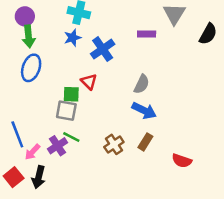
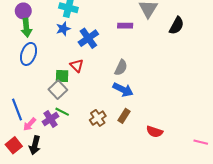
gray square: (66, 111) -> (58, 90), turned 36

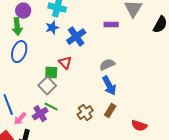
purple circle: (23, 11) -> (23, 11), moved
gray semicircle: (121, 68) -> (107, 65), turned -140
blue arrow: (123, 90) -> (109, 86), turned 36

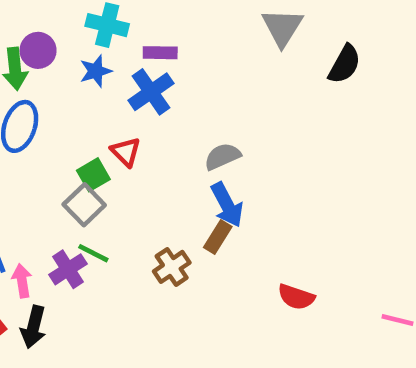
purple circle: (23, 11) -> (38, 50), moved
purple rectangle: (111, 25) -> (160, 53), moved
green square: (51, 73) -> (93, 175), turned -32
brown rectangle: (110, 111) -> (218, 237), moved
pink arrow: (20, 119) -> (22, 281), turned 128

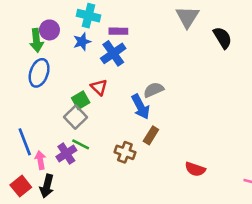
black semicircle: (345, 64) -> (223, 38), turned -60
blue arrow: (227, 205) -> (141, 107), moved
brown cross: (172, 267) -> (125, 152), turned -36

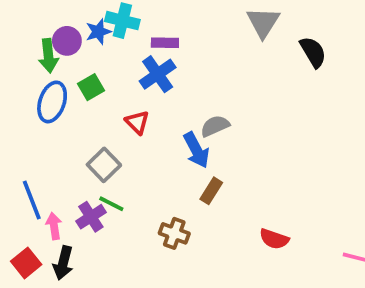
blue star: (82, 42) -> (98, 32), moved
green square: (81, 100) -> (91, 87), moved
brown cross: (125, 152) -> (174, 233), moved

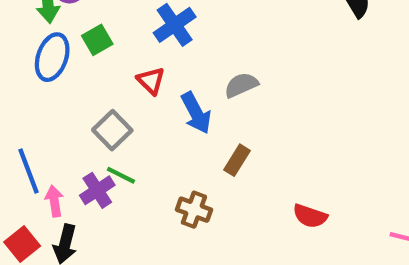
blue arrow: (196, 150) -> (196, 113), moved

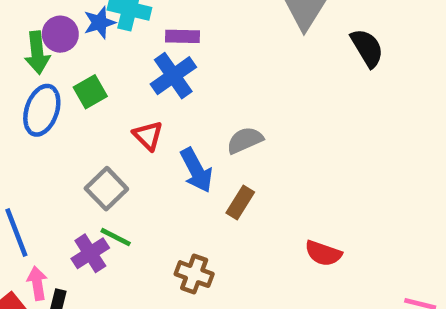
brown rectangle: (237, 160) -> (240, 203), moved
pink arrow: (54, 201) -> (37, 283), moved
red semicircle: (310, 216) -> (323, 253), moved

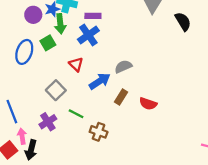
green arrow: (37, 53) -> (60, 24), moved
blue arrow: (196, 170) -> (100, 81), turned -95
green line: (116, 237) -> (76, 114), moved
red semicircle: (323, 253) -> (148, 104), moved

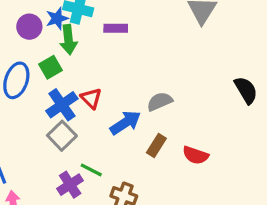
black semicircle: (183, 22) -> (246, 90), moved
blue cross: (88, 35) -> (62, 105), moved
purple cross: (48, 122) -> (70, 185), moved

